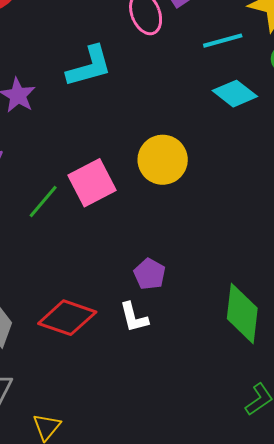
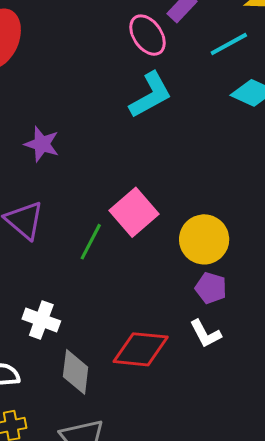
cyan L-shape: (89, 66) -> (150, 95), moved
yellow circle: (163, 160) -> (204, 239), moved

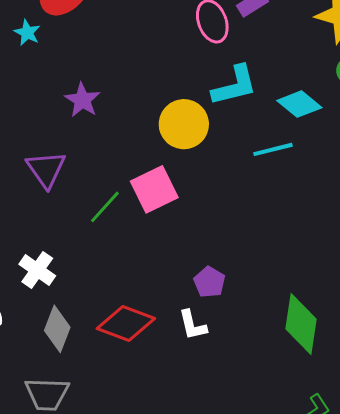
cyan line: (229, 44) -> (273, 149), moved
cyan L-shape: (150, 95) -> (234, 86), moved
yellow circle: (204, 239) -> (184, 124), moved

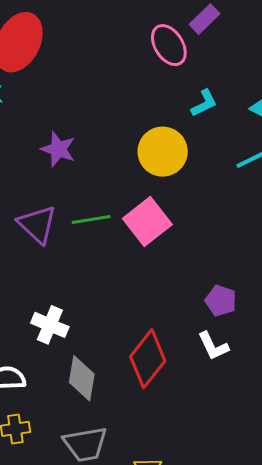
cyan L-shape: (234, 86) -> (204, 103), size x0.6
green line: (105, 207) -> (91, 220), moved, turned 51
red diamond: (126, 324) -> (148, 359), turned -60

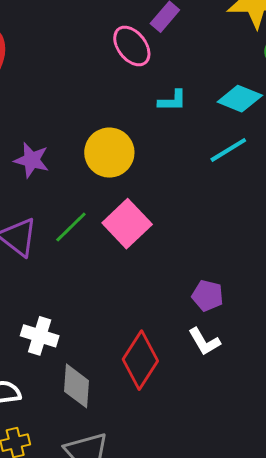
cyan L-shape: (204, 103) -> (172, 101), turned 32
yellow circle: (163, 152) -> (109, 153), moved
green line: (91, 220) -> (71, 227), turned -30

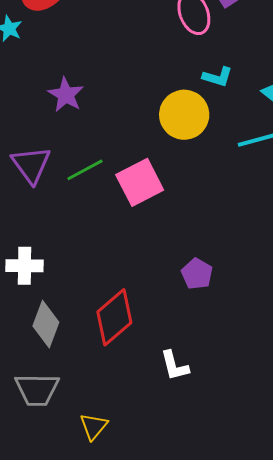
yellow circle: (109, 153) -> (184, 115), moved
white cross: (40, 336) -> (25, 266), turned -33
white L-shape: (204, 342) -> (174, 366), moved

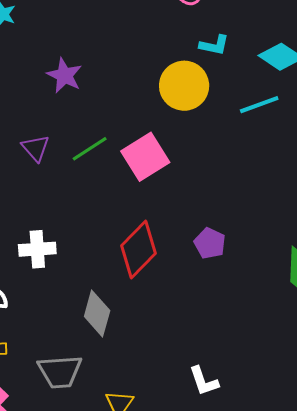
purple triangle: (31, 165) -> (36, 148), size x0.7
red diamond: (114, 317) -> (138, 250), moved
gray diamond: (46, 324) -> (97, 313), moved
white L-shape: (174, 366) -> (204, 381), moved

